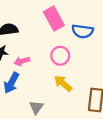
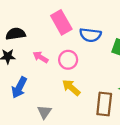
pink arrow: (22, 61) -> (41, 57), moved, turned 48

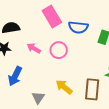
yellow arrow: (71, 88) -> (64, 87), moved

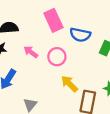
yellow arrow: (64, 87) -> (69, 84), moved

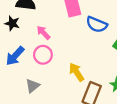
pink circle: (57, 57) -> (43, 55), moved

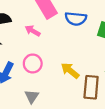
pink arrow: (43, 33) -> (33, 31), moved

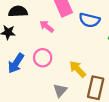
gray triangle: (32, 96) -> (60, 90), moved

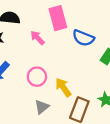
pink circle: (43, 58) -> (37, 77), moved

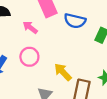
pink circle: (37, 77) -> (29, 57), moved

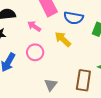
yellow arrow: (63, 72) -> (63, 39), moved

